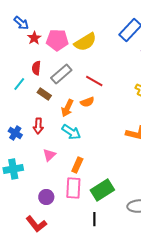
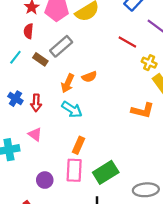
red semicircle: (36, 68) -> (28, 31), moved
red line: (94, 81) -> (127, 42), moved
brown rectangle: (44, 94) -> (40, 59), moved
blue cross: (15, 133) -> (15, 99), moved
pink triangle: (49, 155) -> (35, 134), moved, turned -40

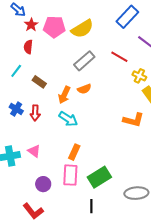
gray rectangle: (61, 46) -> (84, 61), moved
brown rectangle: (40, 59) -> (39, 82), moved
pink triangle: (35, 134) -> (34, 151), moved

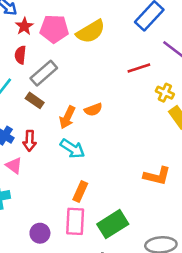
red line: (119, 57) -> (139, 68), turned -48
gray rectangle: (84, 61) -> (44, 73), moved
orange L-shape: (133, 120) -> (157, 176), moved
pink triangle: (34, 151) -> (14, 166), moved

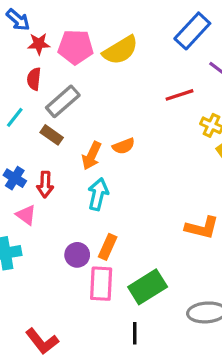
red star: (24, 26) -> (39, 44), turned 30
cyan arrow: (72, 149) -> (98, 194), turned -110
purple circle: (40, 233) -> (77, 255), moved

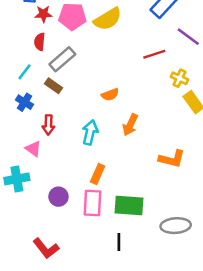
orange arrow: (92, 156) -> (130, 125), moved
blue cross: (15, 178) -> (24, 102), moved
purple circle: (77, 255) -> (58, 197), moved
green rectangle: (148, 287) -> (129, 205), turned 36

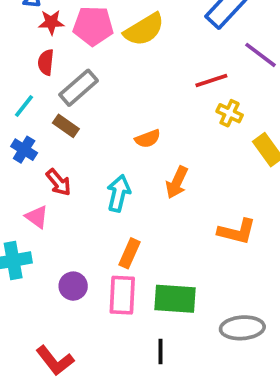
yellow cross: (179, 78) -> (230, 113), moved
red arrow: (48, 125) -> (59, 182), turned -42

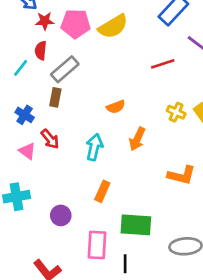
cyan line: (24, 106) -> (21, 68), moved
yellow cross: (230, 113) -> (176, 112), moved
brown rectangle: (66, 126) -> (55, 97), turned 66
pink triangle: (37, 217) -> (27, 151), moved
pink rectangle: (122, 295) -> (97, 245), moved

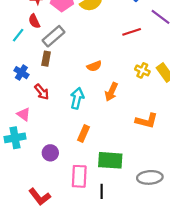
red semicircle: (41, 50) -> (34, 21), turned -32
pink triangle: (27, 151) -> (24, 114), moved

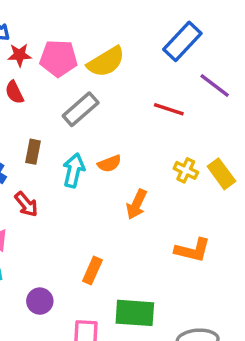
red line: (132, 32) -> (169, 109), turned 36
gray rectangle: (54, 36) -> (81, 109), moved
cyan arrow: (77, 98) -> (74, 170), moved

